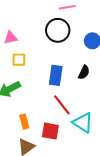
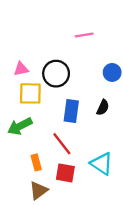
black circle: (58, 30) -> (56, 74), moved
yellow square: (19, 60) -> (30, 93), size x1.5
red line: (62, 105) -> (62, 144), moved

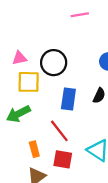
pink line: (84, 35) -> (80, 15), moved

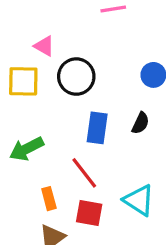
pink triangle: (19, 58) -> (44, 46), moved, turned 42
yellow square: (29, 82) -> (23, 81), moved

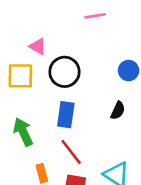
blue rectangle: (97, 128) -> (66, 115), moved
green arrow: (26, 149) -> (23, 132), turned 92

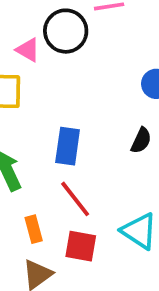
black circle: (64, 72) -> (66, 31), moved

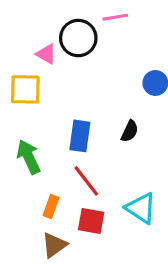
black semicircle: (141, 140) -> (130, 131), moved
orange rectangle: (34, 229) -> (51, 207), turned 35

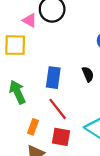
black semicircle: (130, 131) -> (88, 74), turned -48

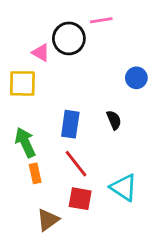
orange rectangle: (33, 127) -> (35, 173), moved, turned -32

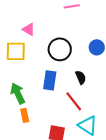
black circle: (69, 38) -> (60, 49), moved
red line: (76, 164) -> (74, 101), moved

